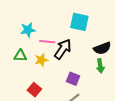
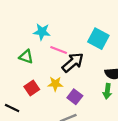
yellow star: (41, 60) -> (55, 84), moved
red square: (34, 90) -> (32, 88), moved

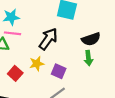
pink line: (59, 50) -> (12, 33), moved

